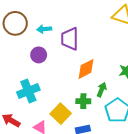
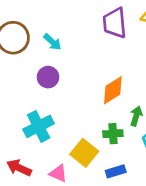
cyan arrow: (44, 29) -> (52, 42), turned -128
purple trapezoid: (70, 39) -> (115, 23), moved

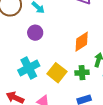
yellow square: (84, 153) -> (57, 73), moved

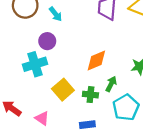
cyan cross: (29, 68) -> (35, 64), moved

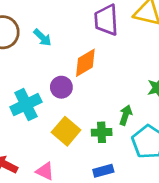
purple circle: (47, 41) -> (61, 87), moved
orange diamond: (96, 60) -> (85, 63), moved

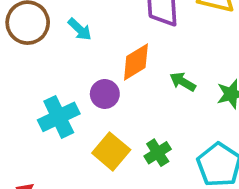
green arrow: (126, 115) -> (183, 82), moved, turned -78
green cross: (102, 132) -> (158, 153), turned -30

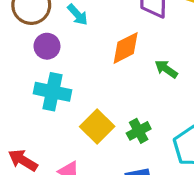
purple circle: (105, 94) -> (47, 46), moved
cyan cross: (59, 117) -> (52, 92), turned 33

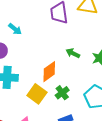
orange diamond: (126, 48) -> (49, 72), moved

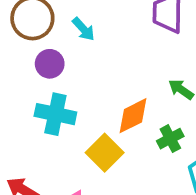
green cross: (62, 93) -> (170, 139), moved

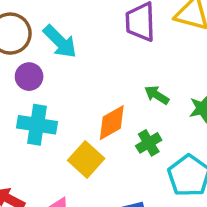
cyan arrow: (83, 29) -> (60, 42), size x1.5

